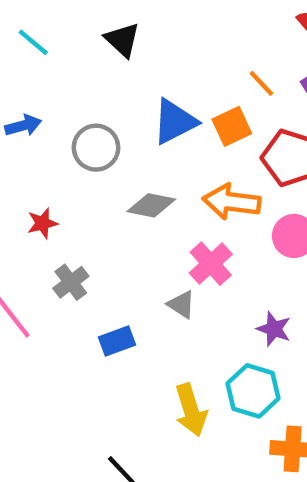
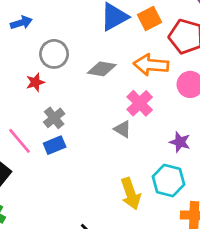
gray circle: (96, 148) -> (54, 54), moved
blue rectangle: (117, 341) -> (55, 145), moved

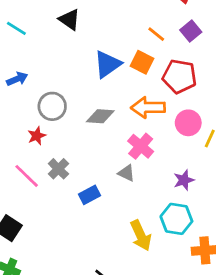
orange square: (149, 18) -> (142, 62), turned -30
pink line: (20, 141) -> (27, 176), moved
purple star: (180, 142) -> (184, 180), turned -30
blue rectangle: (55, 145) -> (90, 195), moved

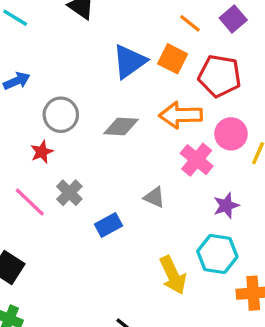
pink cross: (141, 146) -> (197, 160), moved

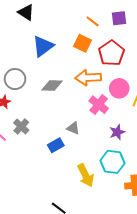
purple square: (233, 19) -> (119, 18), turned 35
blue triangle: (129, 61) -> (43, 46), moved
red pentagon: (220, 76) -> (111, 53), turned 30
blue rectangle: (108, 225) -> (56, 145), moved

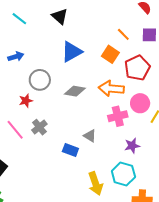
pink cross: (99, 105) -> (118, 116), turned 30
blue rectangle: (56, 145) -> (70, 150), turned 42

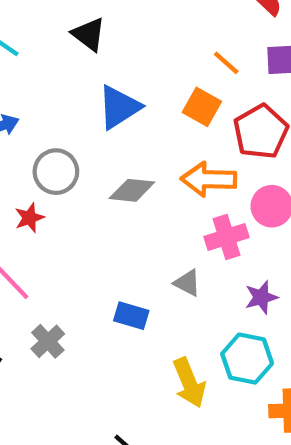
gray cross: (39, 127) -> (48, 341), moved
gray triangle: (90, 136) -> (187, 283), moved

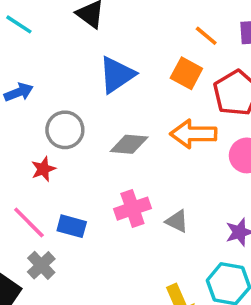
pink cross: (226, 237) -> (132, 209), moved
blue rectangle: (131, 316) -> (72, 226), moved
gray cross: (48, 341) -> (41, 265), moved

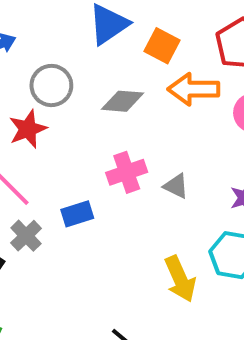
orange square: (186, 73) -> (162, 46), moved
red star: (43, 169) -> (28, 129), size x1.4
blue rectangle: (72, 226) -> (77, 214), moved, turned -32

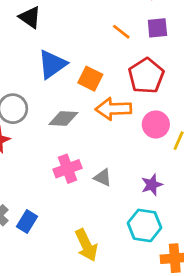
blue rectangle: (77, 214) -> (27, 222), moved, turned -40
yellow arrow: (180, 279) -> (86, 245), moved

